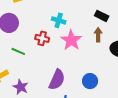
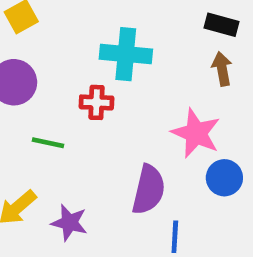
cyan cross: (59, 20) -> (126, 54), size x1.5
pink star: (71, 40) -> (196, 133), moved

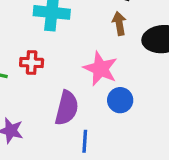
red cross: (96, 102) -> (32, 63), moved

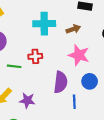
brown arrow: (119, 23) -> (73, 29), moved, turned 88
blue circle: (120, 100) -> (90, 81), moved

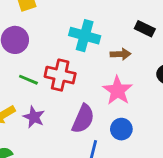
red cross: (35, 56) -> (60, 75), size x1.5
purple star: (27, 100) -> (34, 117), moved

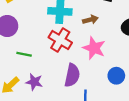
red cross: (60, 75) -> (60, 40), moved, turned 30
blue circle: (121, 129) -> (116, 76), moved

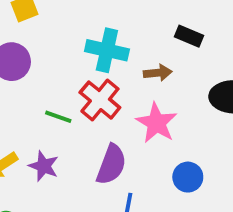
green line: (24, 54) -> (58, 117), moved

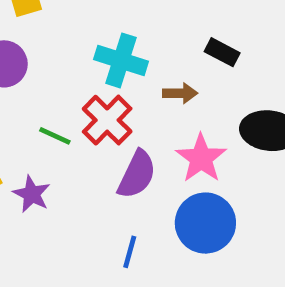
pink star: (156, 123) -> (201, 158), moved
purple semicircle: (111, 165) -> (137, 175), moved
blue circle: (188, 177) -> (205, 223), size x1.6

